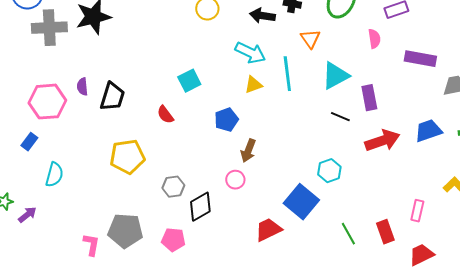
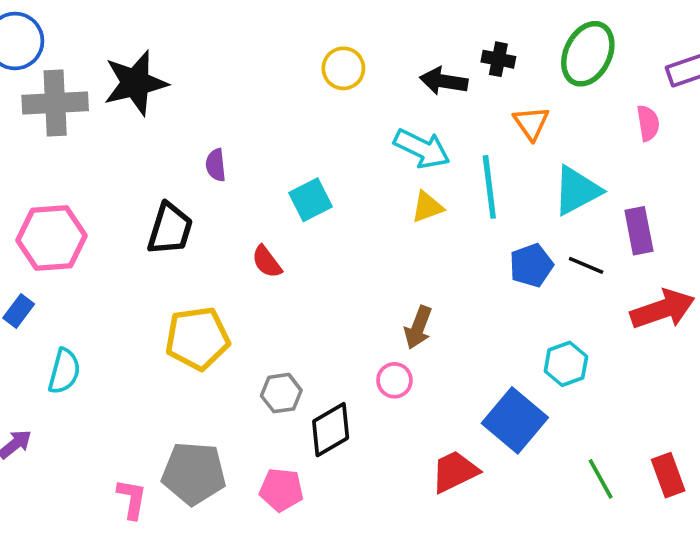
purple semicircle: (82, 87) -> (216, 165), moved
blue pentagon: (226, 120) -> (531, 265), moved

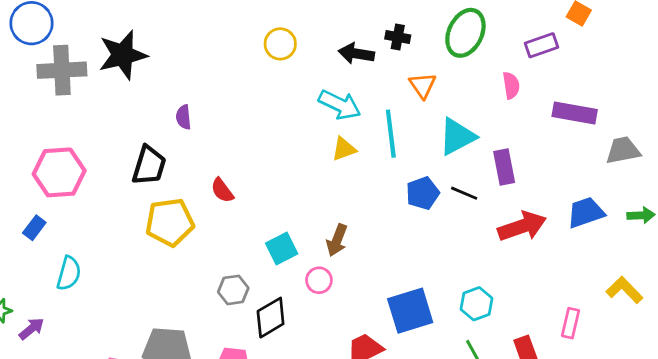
cyan square: (311, 200) -> (282, 248), moved
yellow pentagon: (197, 338) -> (170, 222), moved
cyan hexagon: (566, 364) -> (477, 304), moved
blue square: (515, 420) -> (410, 311), turned 33

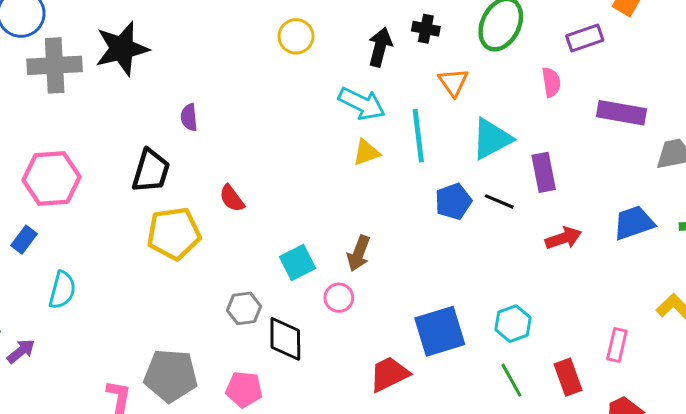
black arrow: (356, 54) -> (380, 47), turned 96
red arrow: (522, 226) -> (563, 238), size x0.7
black diamond: (271, 318) -> (285, 339), turned -60

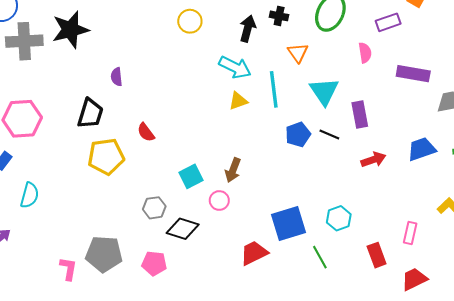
cyan triangle: (492, 139) -> (324, 91), turned -36
black diamond: (285, 339) -> (183, 229), turned -72
green line: (511, 380) -> (320, 257), moved

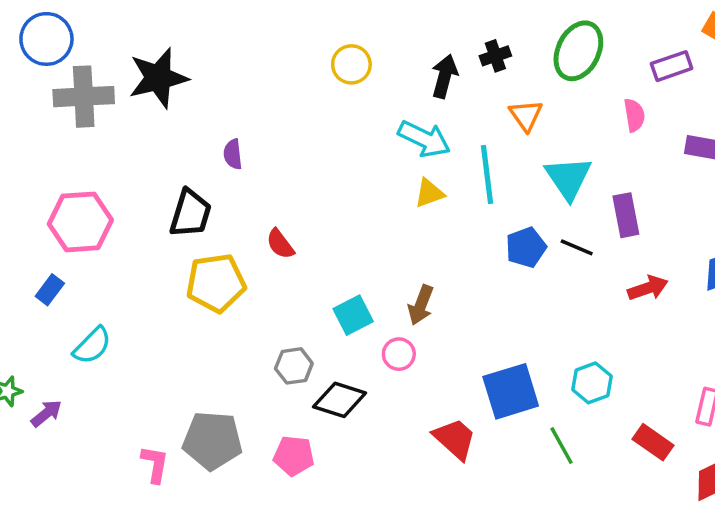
black cross: (279, 16) -> (495, 56), turned -30
cyan semicircle: (30, 195) -> (92, 346), turned 30
red trapezoid: (254, 253) -> (455, 439), turned 68
red rectangle: (377, 255) -> (653, 442), turned -35

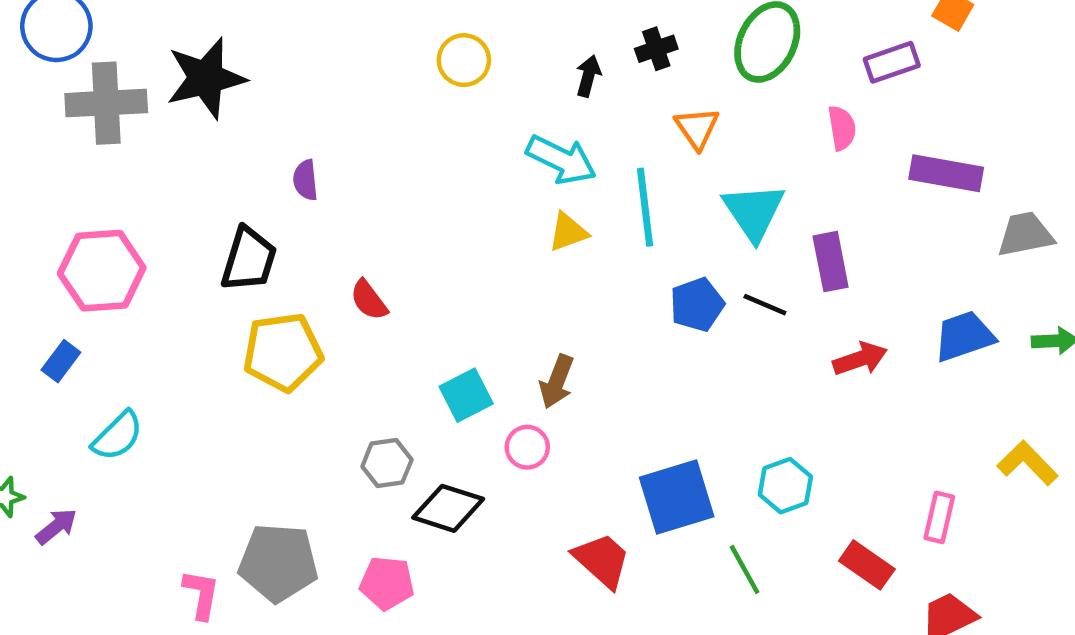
black arrow: (445, 76) -> (588, 76), size x0.7

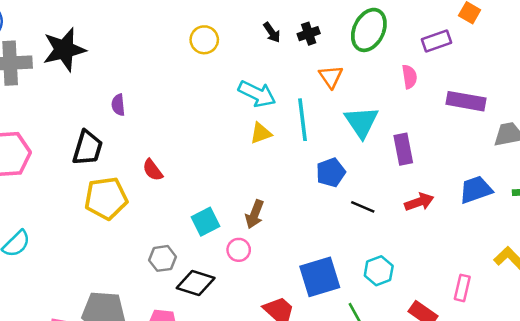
black arrow: (588, 76) -> (272, 32), moved, turned 130
black line: (765, 305) -> (363, 207), moved

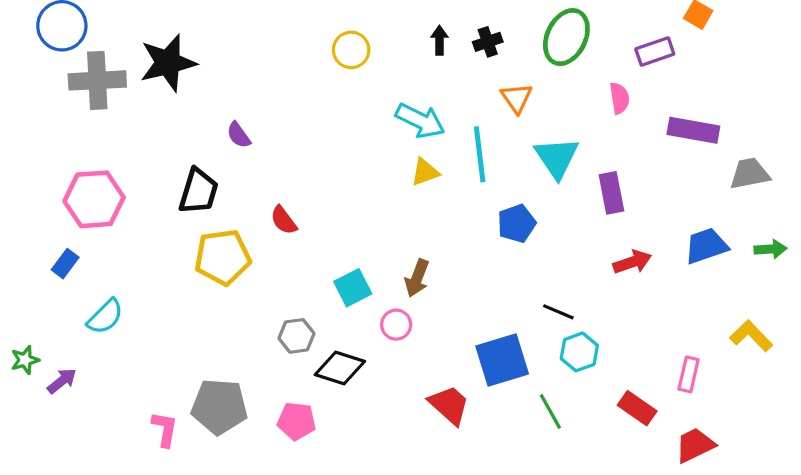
black arrow: (272, 32) -> (439, 40), turned -145
purple semicircle: (118, 105) -> (239, 135), turned -30
black line: (363, 207) -> (558, 312), moved

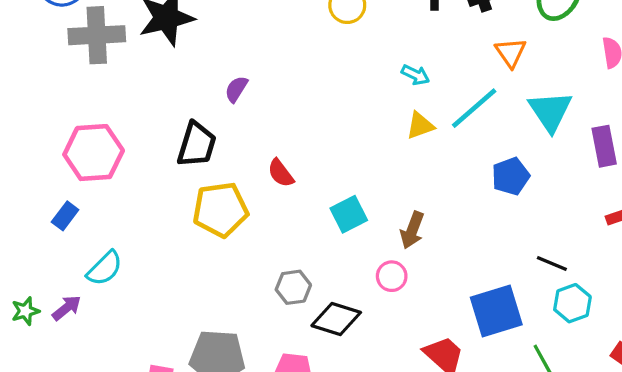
cyan arrow: (420, 121) -> (415, 75), size x0.6
purple semicircle: (239, 135) -> (236, 89), turned 68
cyan line: (480, 154) -> (474, 108), turned 56
cyan square: (353, 288) -> (349, 214), moved
purple arrow: (62, 381) -> (67, 308), moved

